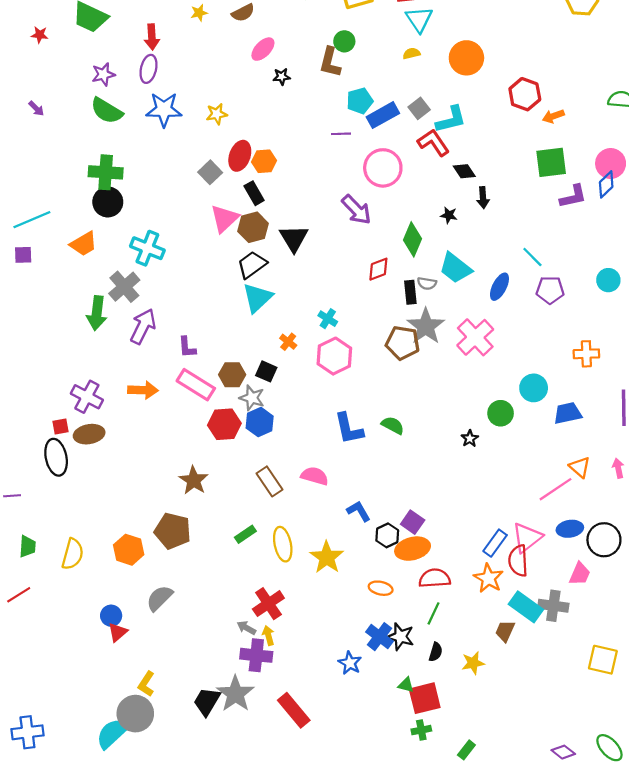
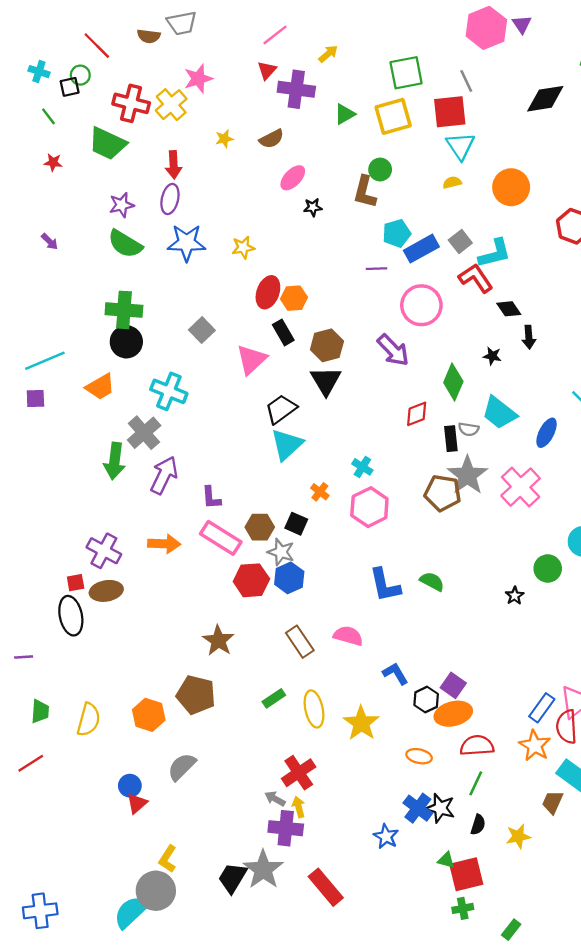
gray square: (210, 172) -> (202, 330), moved
brown hexagon: (253, 227) -> (327, 345), moved

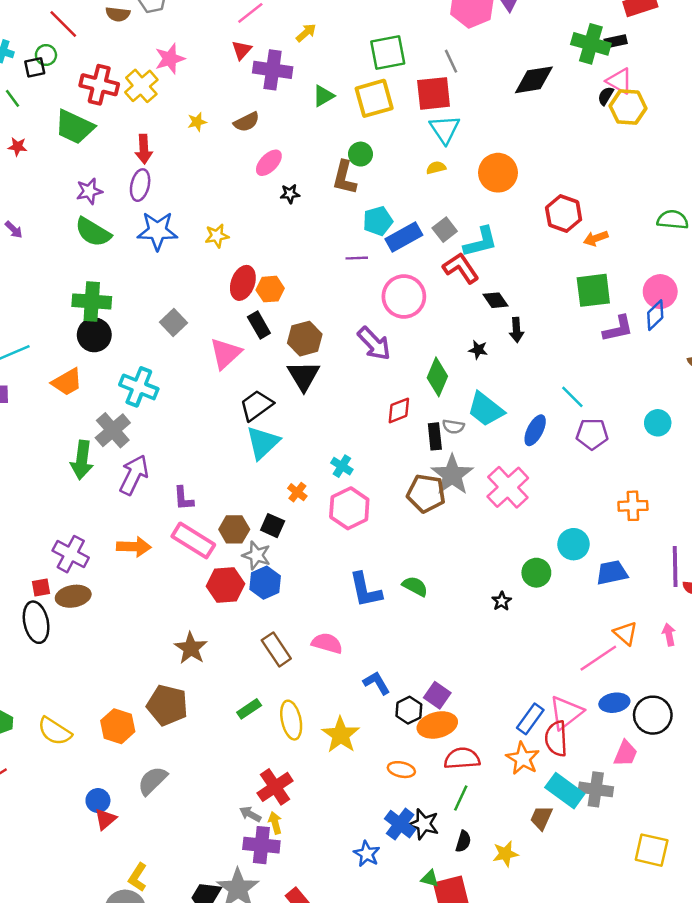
yellow semicircle: (89, 720) -> (55, 731), turned 108

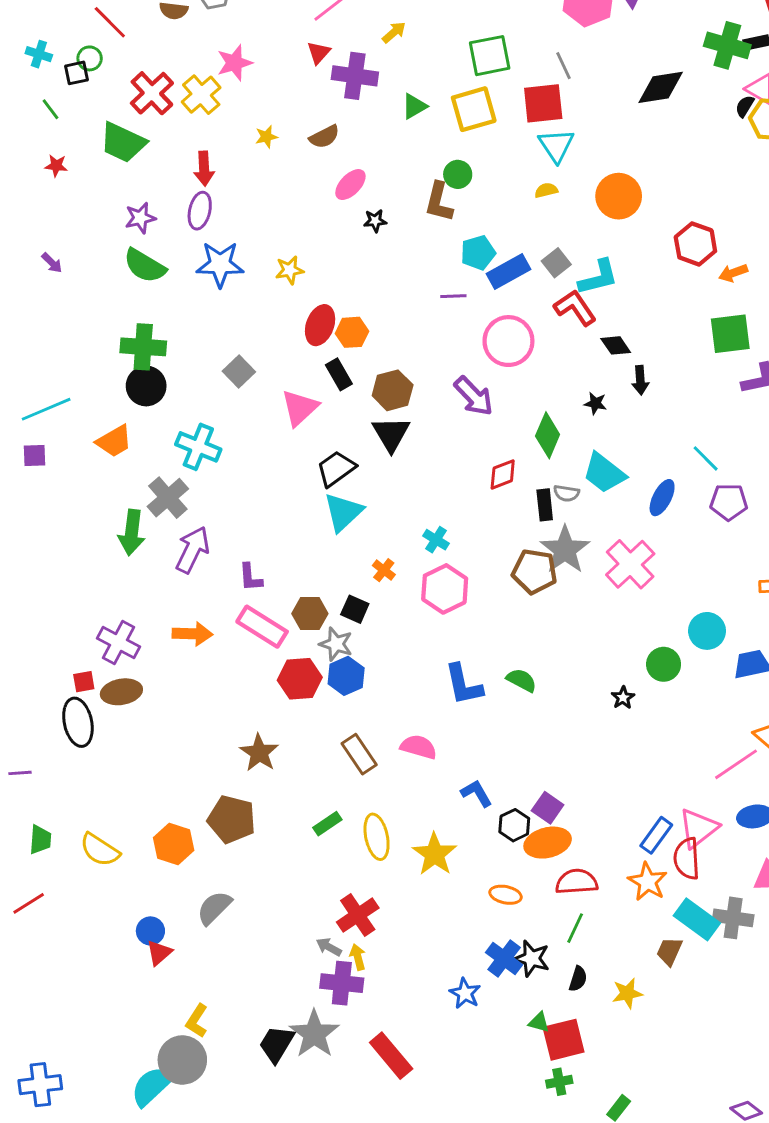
red cross: (99, 85) -> (152, 93), turned 33

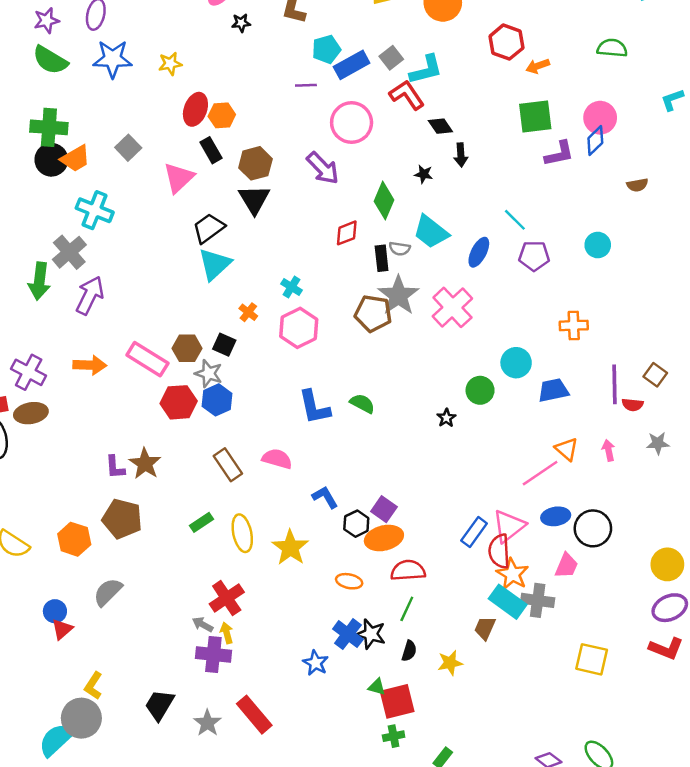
orange trapezoid: (114, 441) -> (75, 159), moved
purple L-shape: (250, 577) -> (115, 467), moved
orange star: (648, 882) -> (512, 574), moved
gray star: (314, 1034) -> (207, 723), moved, size x0.7

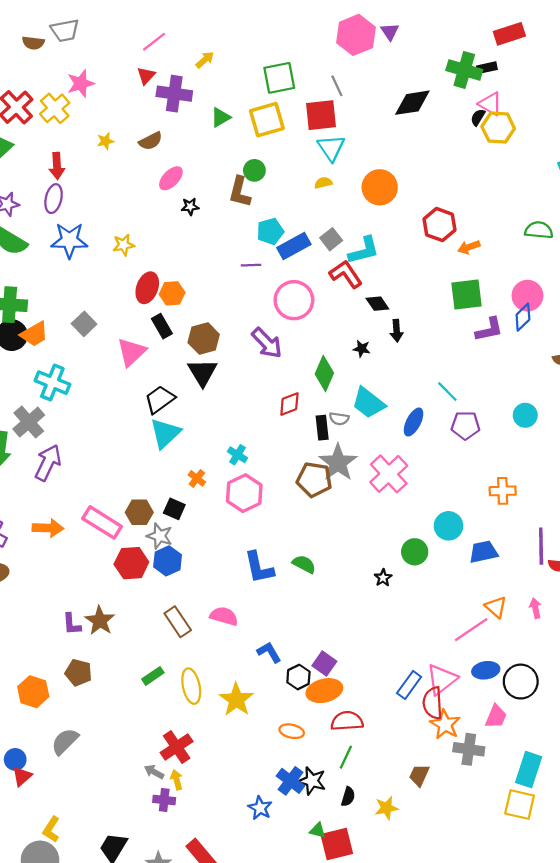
brown pentagon: (122, 519) -> (78, 673), size x0.7
cyan rectangle: (508, 602) -> (529, 770), moved, turned 72
purple cross: (213, 654) -> (164, 800), size x0.7

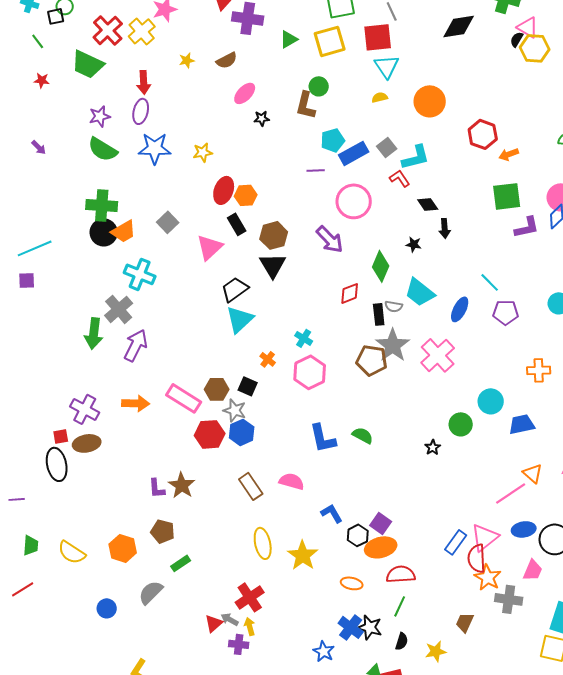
red L-shape: (346, 274) -> (400, 178), size x0.7
green rectangle: (153, 676) -> (181, 563), moved
red triangle: (22, 776) -> (214, 623), moved

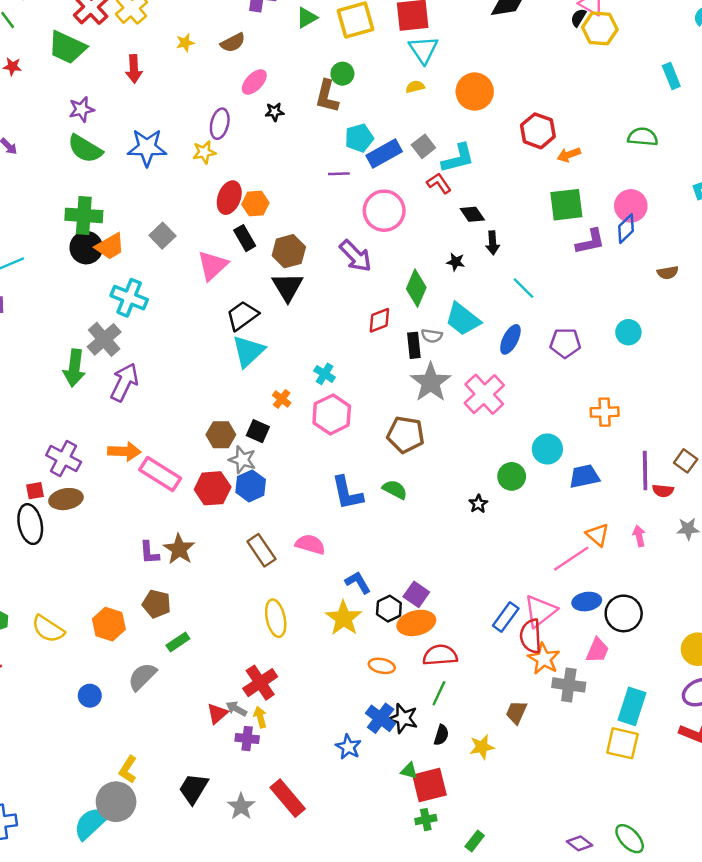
purple ellipse: (141, 111) -> (220, 124), moved
cyan line: (490, 282) -> (524, 288), moved
brown pentagon: (372, 360) -> (406, 435), moved
pink rectangle: (184, 398) -> (160, 474), moved
yellow star: (303, 555) -> (344, 618), moved

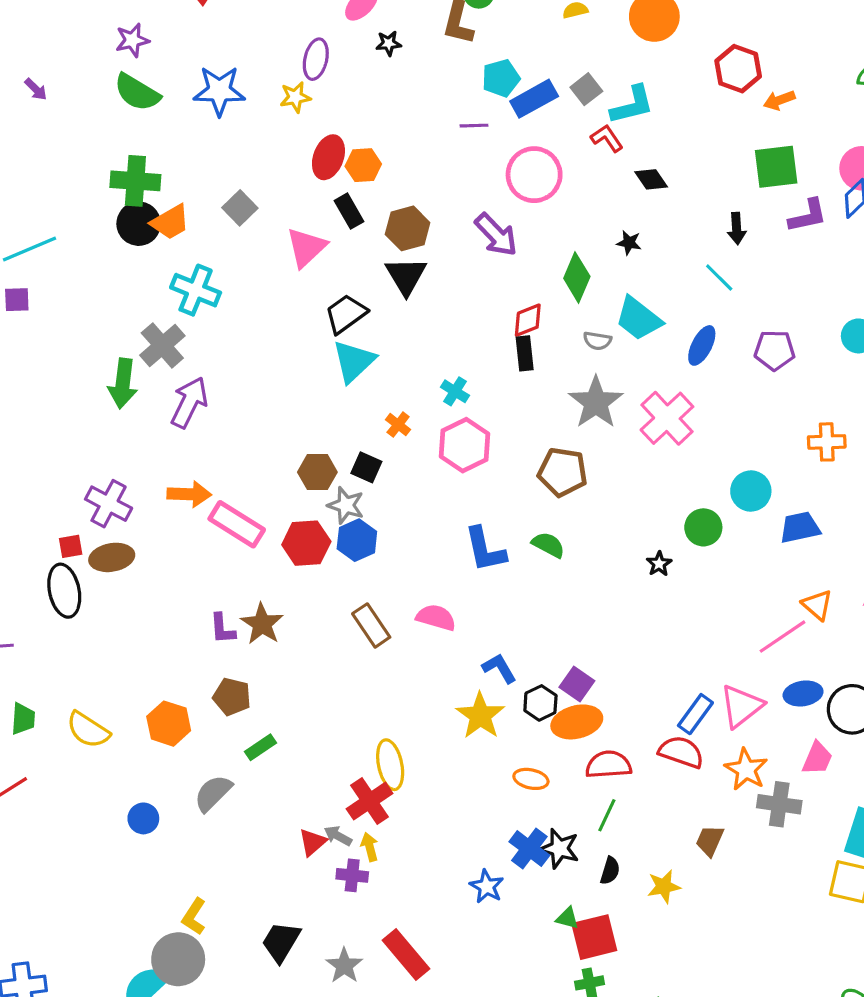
black arrow: (493, 243) -> (737, 228), moved
black rectangle: (414, 345) -> (525, 353), moved
yellow ellipse: (276, 618) -> (390, 765), moved
red semicircle: (531, 636) -> (681, 752), moved, turned 112

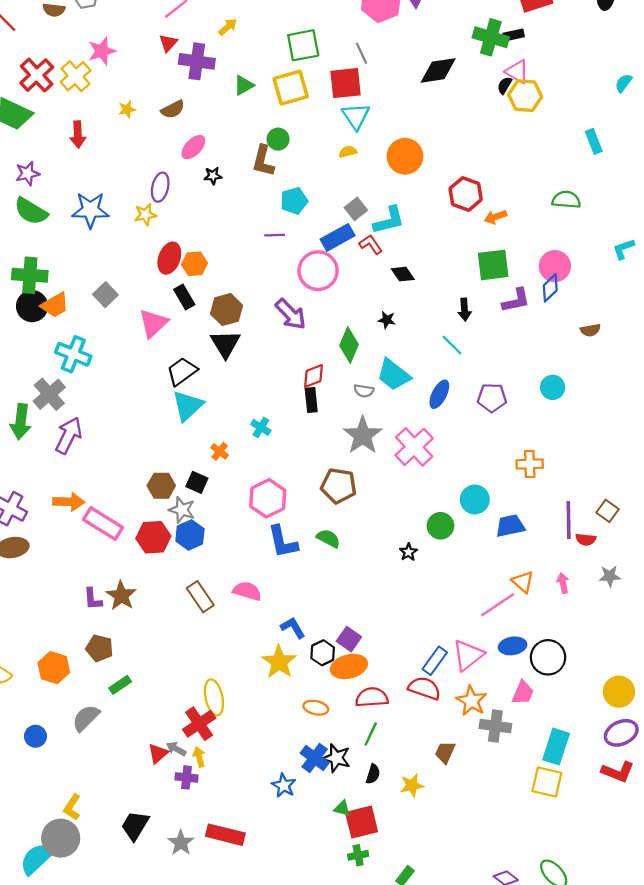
blue rectangle: (534, 99) -> (338, 237), moved
pink hexagon: (464, 445) -> (268, 498), moved
red rectangle: (406, 954) -> (225, 835), turned -36

